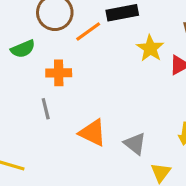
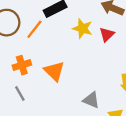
orange triangle: (93, 133) -> (54, 71), moved, turned 35

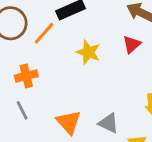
yellow star: (82, 28) -> (88, 52), moved
orange triangle: (54, 71) -> (69, 122), moved

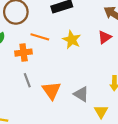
orange line: (44, 33) -> (40, 37), moved, turned 60
gray line: (22, 110) -> (27, 80), moved

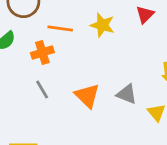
gray line: (27, 80) -> (42, 90), moved

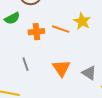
orange line: (60, 29) -> (61, 29), moved
gray line: (42, 90) -> (26, 64), moved

